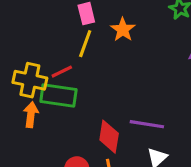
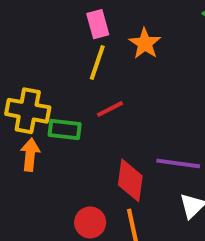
red line: (62, 72) -> (110, 109), moved
green rectangle: (58, 96) -> (65, 130), size x0.7

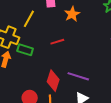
yellow line: (97, 62) -> (29, 19), moved
red line: (110, 109) -> (57, 42), moved

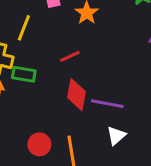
red diamond: (53, 81) -> (77, 95), moved

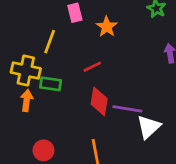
white triangle: (116, 136) -> (149, 127), moved, size x1.4
red circle: (39, 144) -> (43, 150), moved

